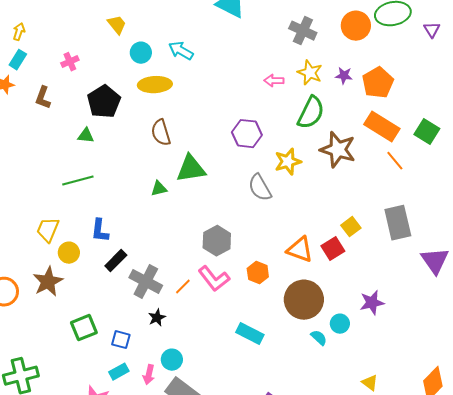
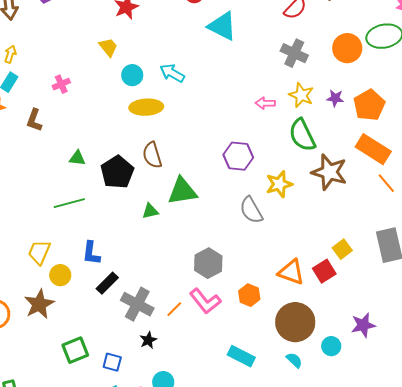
black pentagon: (104, 102) -> (117, 172), moved
green semicircle: (311, 113) -> (302, 135), turned 128
cyan semicircle: (319, 338) -> (294, 360), moved

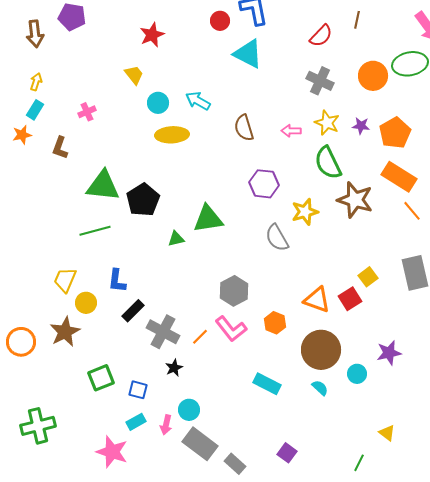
brown semicircle: (152, 155) -> (244, 128), moved
green triangle: (77, 158) -> (103, 186), size x2.0

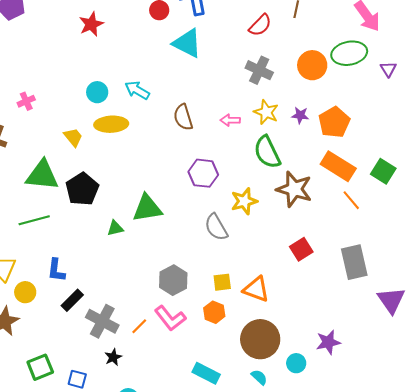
yellow trapezoid: (134, 75) -> (73, 137), moved
yellow square: (368, 277) -> (222, 282), moved, turned 30
red square: (350, 299) -> (301, 249), moved

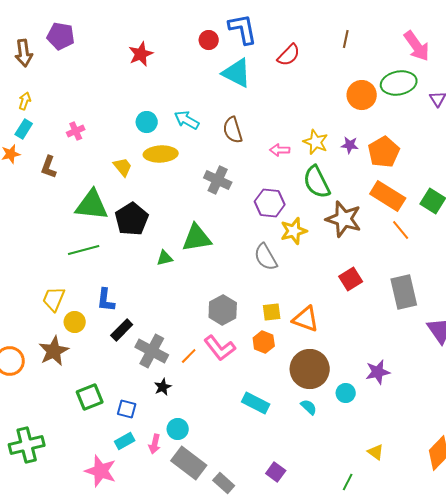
red semicircle: (260, 25) -> (289, 55), moved
gray cross: (259, 70) -> (218, 180), moved
brown semicircle: (183, 117) -> (233, 130), moved
purple hexagon: (203, 173) -> (270, 203), moved

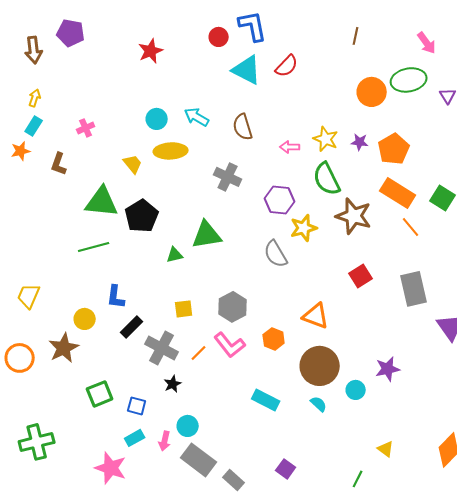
pink arrow: (417, 46) -> (427, 43), size x0.7
red semicircle: (289, 55) -> (287, 66), moved
yellow trapezoid: (54, 299) -> (29, 296), moved
yellow square: (272, 312) -> (184, 309), moved

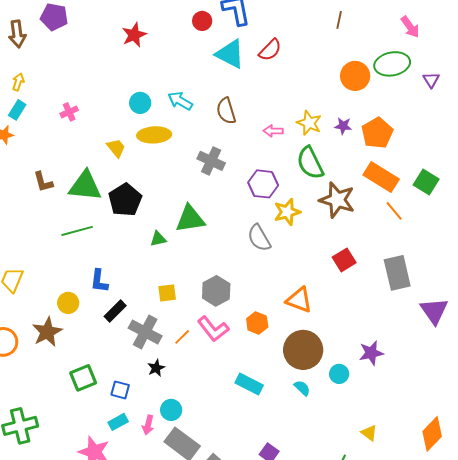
brown L-shape: (59, 164) -> (43, 182), moved, turned -35

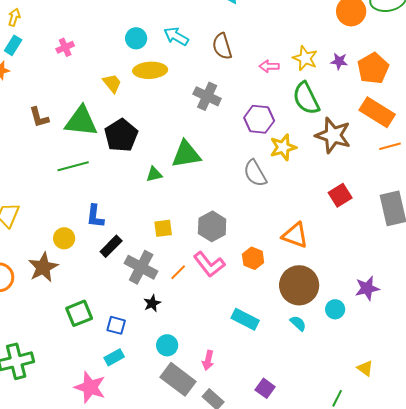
orange line: (394, 211) -> (390, 146), turned -65
pink arrow: (148, 425) -> (208, 360), moved

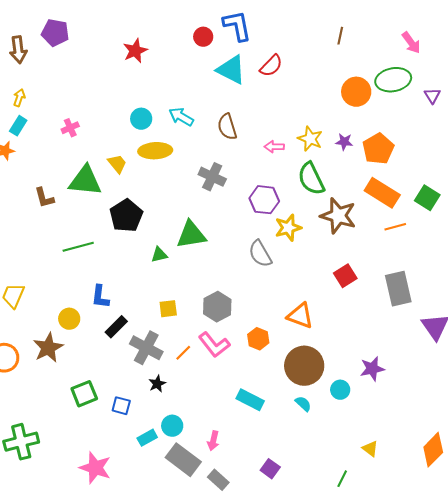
green triangle: (81, 121) -> (85, 181), moved
cyan rectangle: (114, 357) -> (147, 438), moved

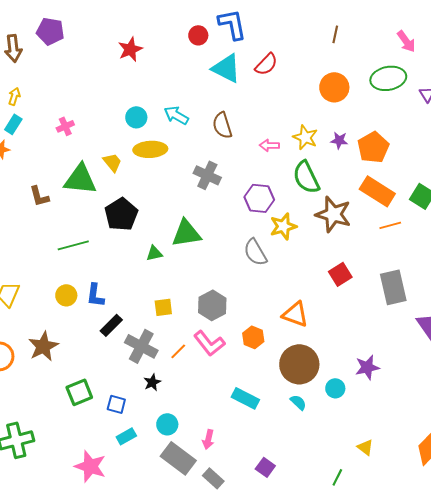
orange circle: (356, 92) -> (334, 87), moved
yellow circle: (69, 319) -> (66, 295), moved
cyan rectangle: (147, 438) -> (126, 436), moved

